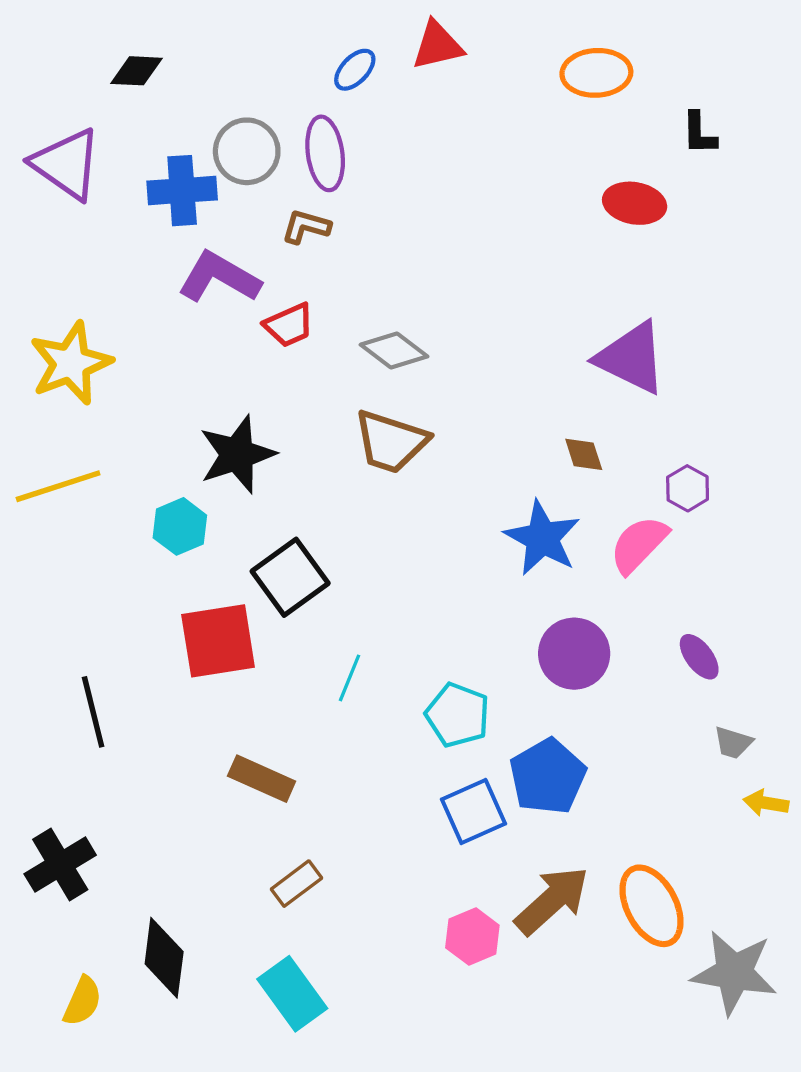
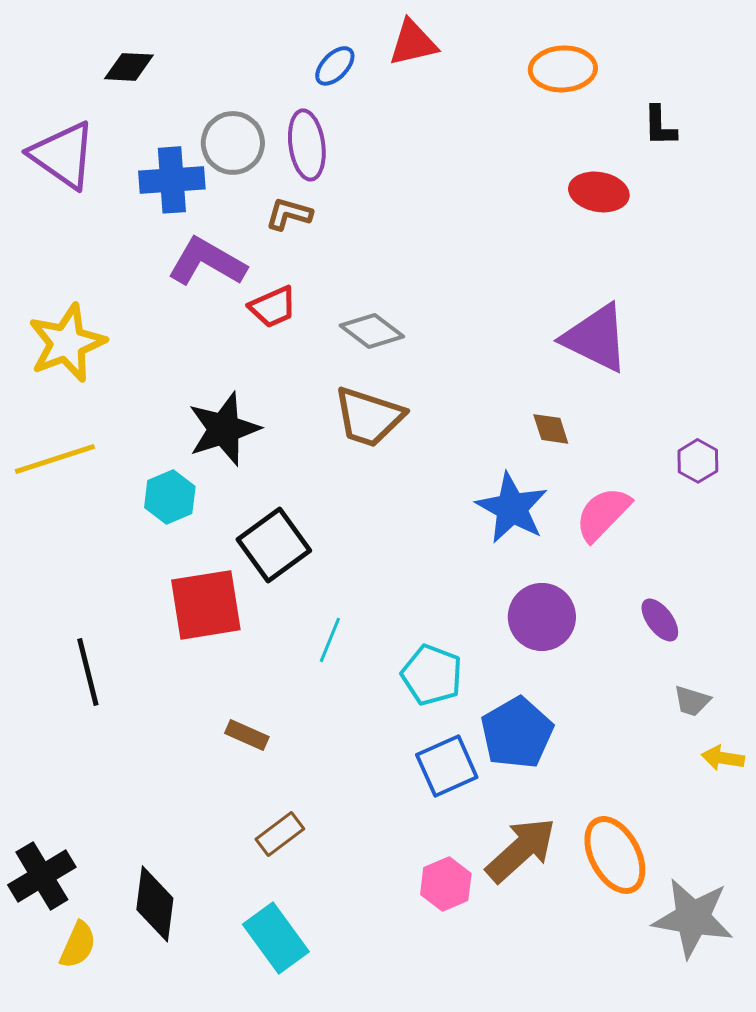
purple hexagon: (688, 488) -> (698, 461), moved
brown rectangle: (262, 779) -> (247, 735), size x0.7
black cross: (60, 864) -> (42, 876), moved

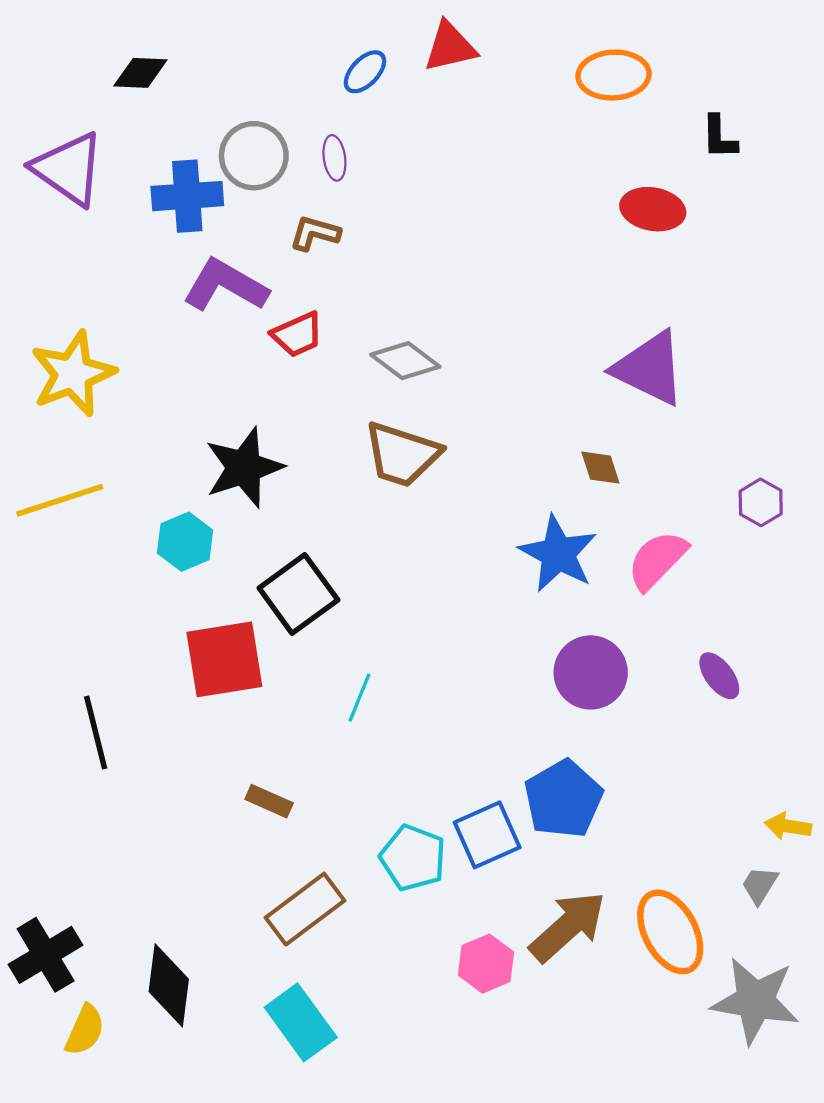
purple ellipse: (307, 145) -> (334, 158), size x0.6
cyan pentagon: (432, 675) -> (413, 858), moved
gray trapezoid: (692, 701) -> (760, 885), moved, turned 105
brown rectangle: (280, 834) -> (305, 909), size x1.5

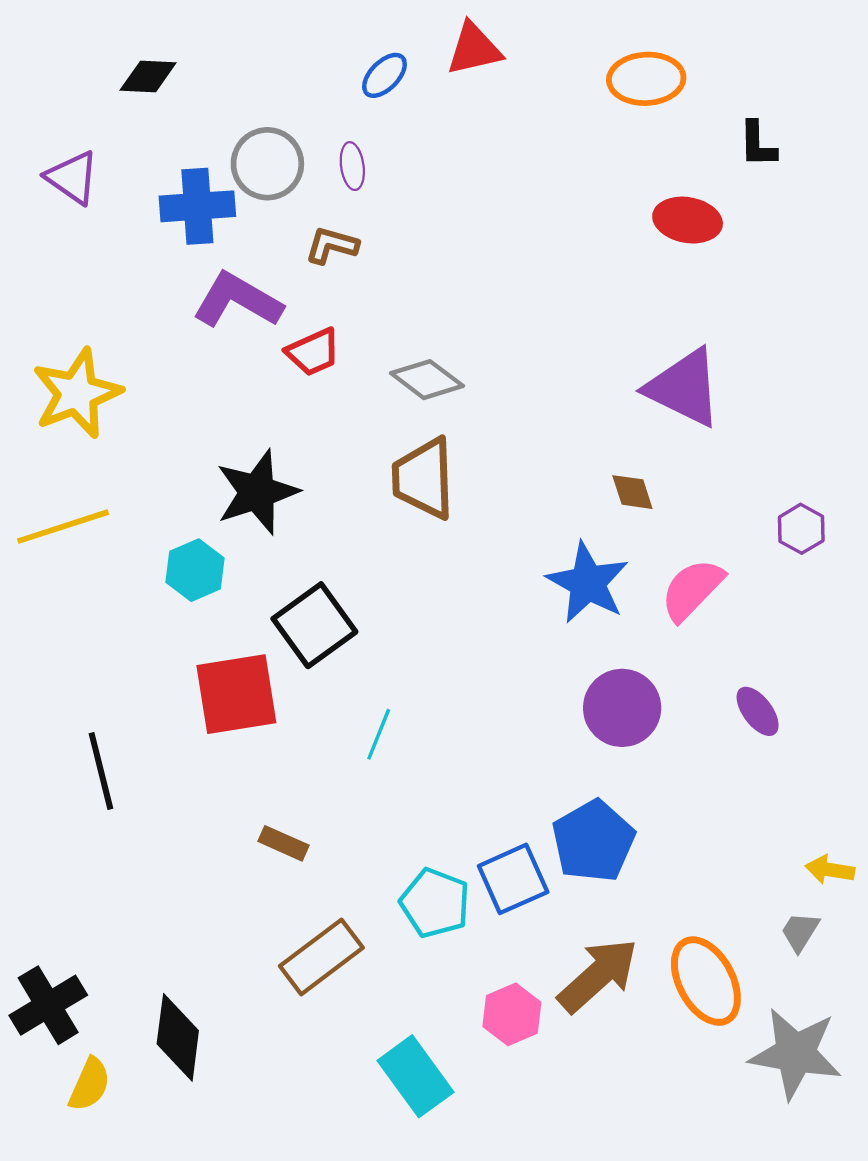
purple triangle: (68, 169) -> (72, 178), size x0.7
brown trapezoid: (402, 454) -> (424, 478), turned 70
cyan rectangle: (301, 1022) -> (415, 1076), moved

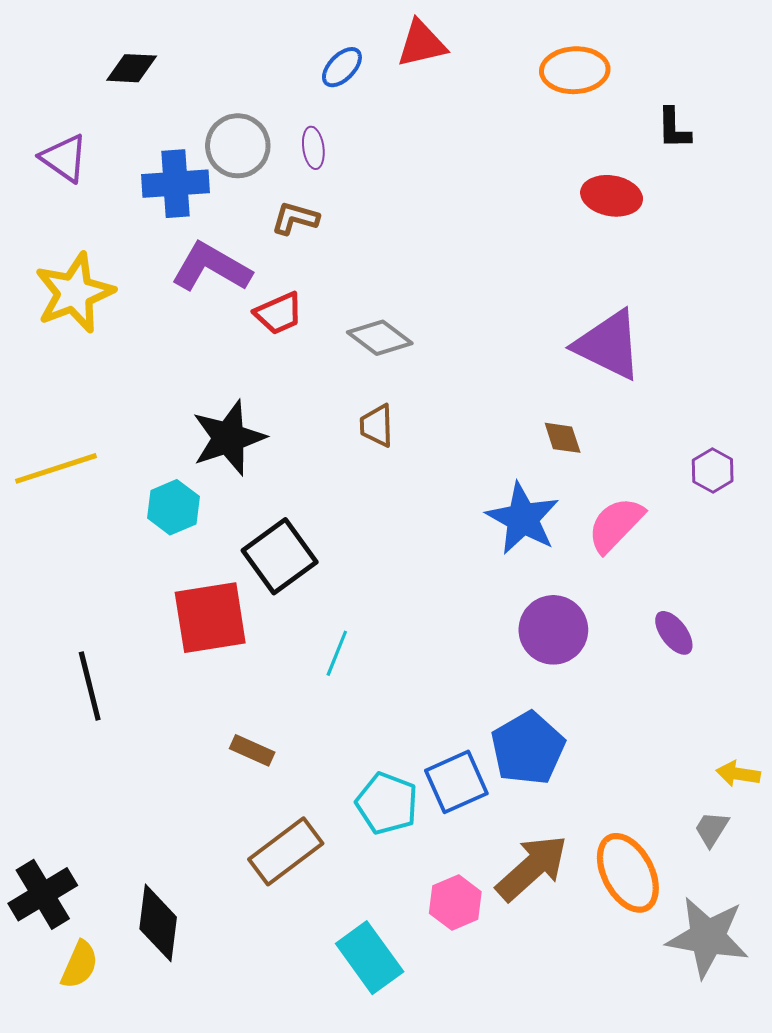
yellow star: (77, 393) -> (74, 293), moved
brown trapezoid: (424, 478) -> (377, 426), size x0.6

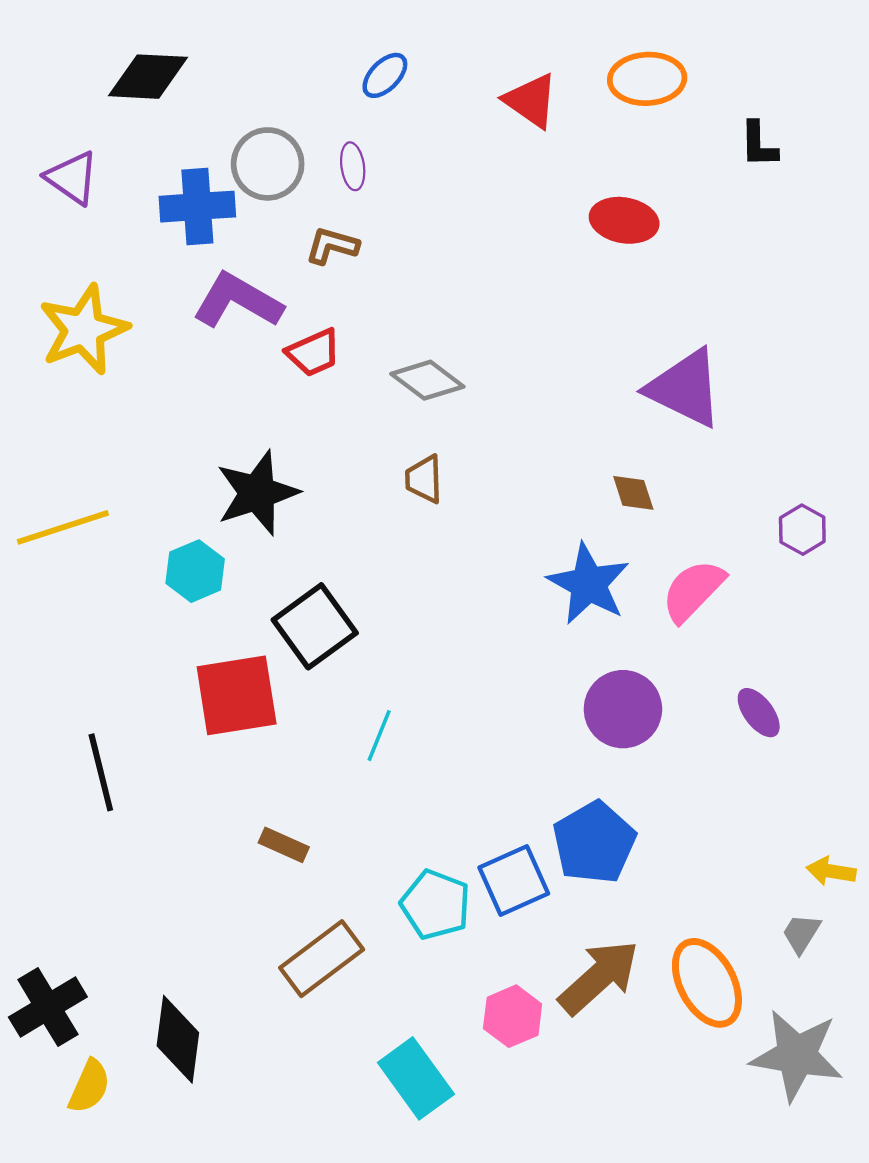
red triangle: (422, 44) -> (531, 101), moved, turned 48
black diamond: (132, 68) -> (148, 77), size x1.4
red ellipse: (612, 196) -> (624, 220), moved

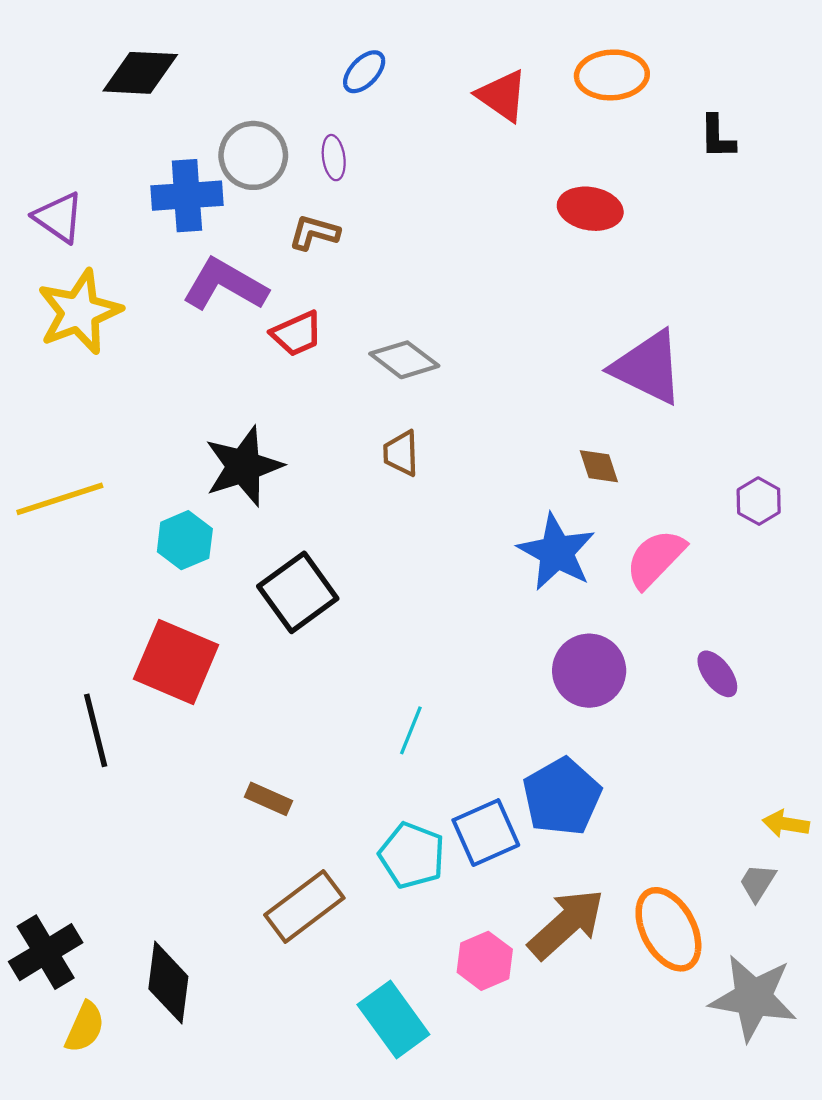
purple triangle: (72, 178) -> (59, 217), moved
red square: (237, 695) -> (176, 662), moved, turned 32
cyan line: (379, 736) -> (411, 730), moved

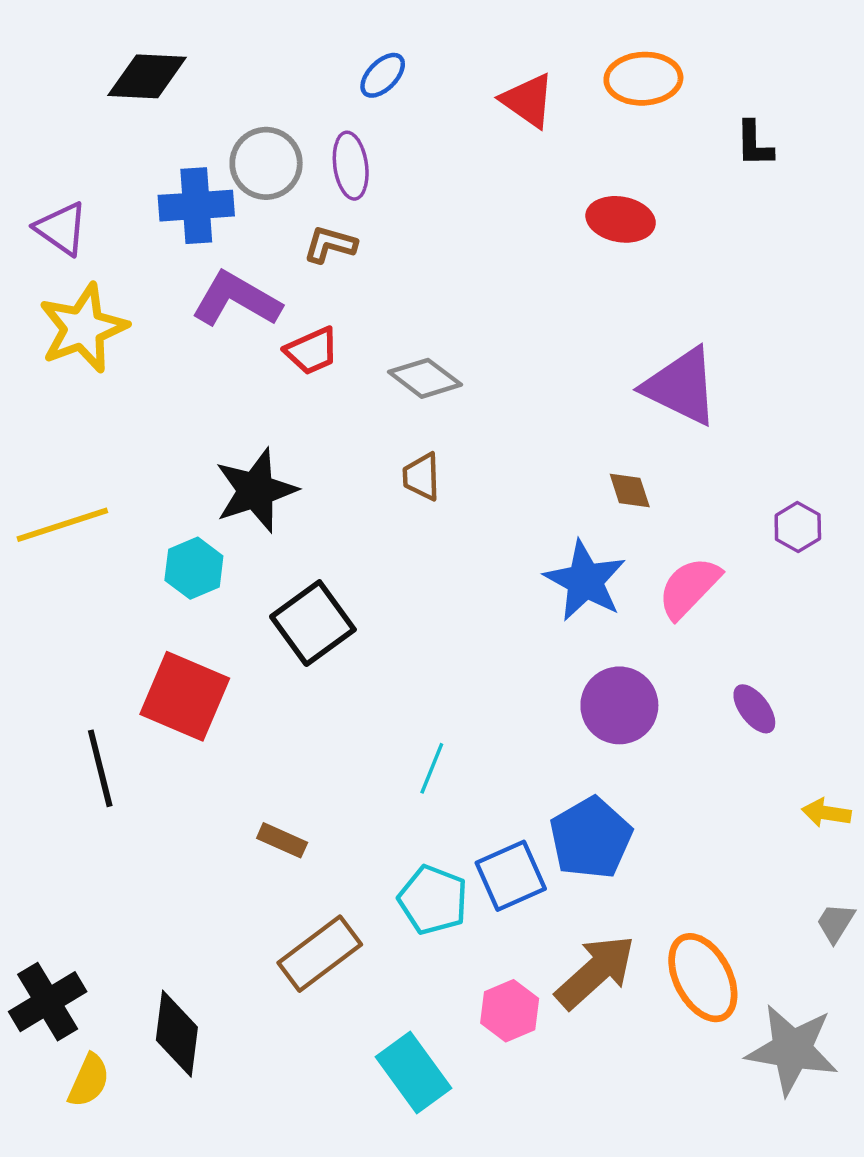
purple ellipse: (334, 158) -> (351, 166), size x1.4
yellow arrow: (786, 824) -> (826, 813), moved
gray trapezoid: (758, 883) -> (836, 923), moved

